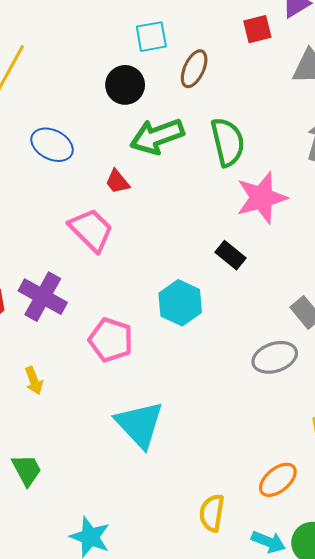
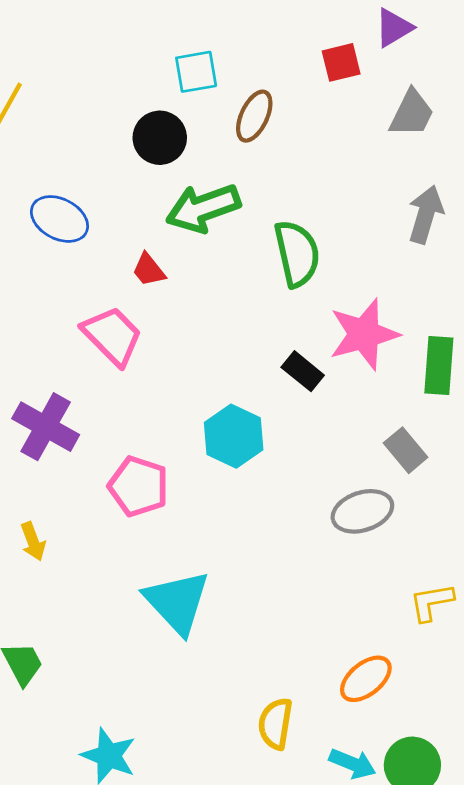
green semicircle: (228, 142) -> (297, 254), moved
pink star: (262, 198) -> (364, 334), moved

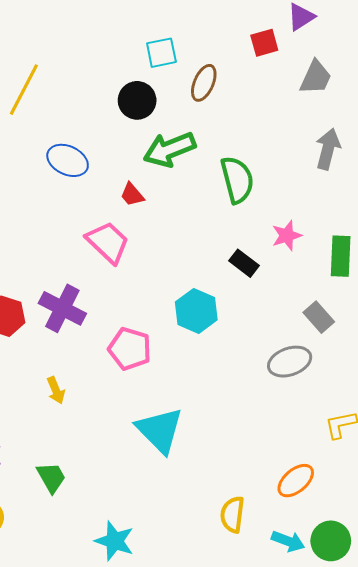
pink star: (364, 334) -> (287, 236), size x0.6

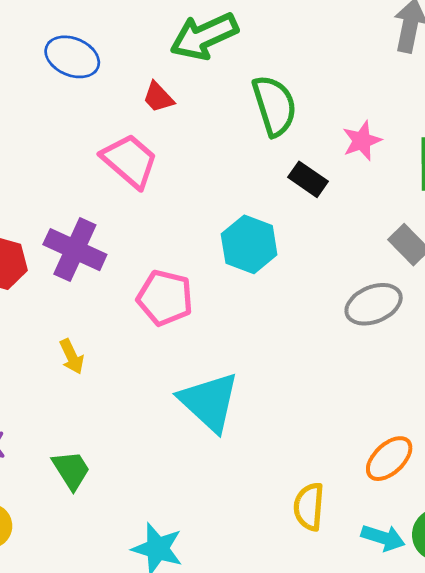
green semicircle: (237, 180) -> (274, 106), moved

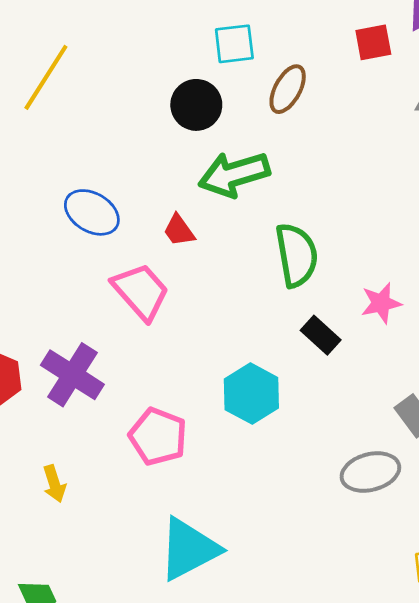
blue ellipse: (72, 57) -> (92, 212), moved
cyan triangle: (209, 402) -> (189, 549), turned 42

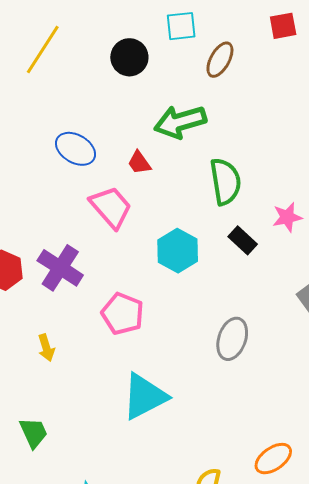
black circle: (196, 105) -> (129, 57), moved
cyan hexagon: (251, 394) -> (178, 251), moved
gray ellipse: (370, 472) -> (232, 339), moved, turned -57

